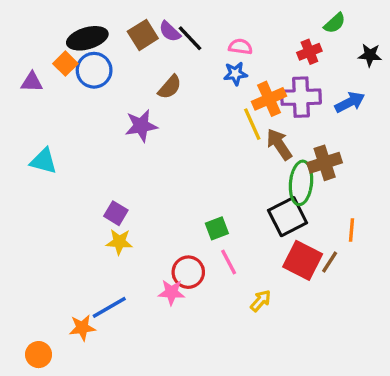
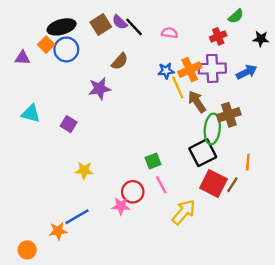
blue star: (235, 74) -> (166, 71), moved
purple square: (116, 213) -> (69, 124), moved
yellow arrow: (261, 301) -> (184, 212), size x1.6

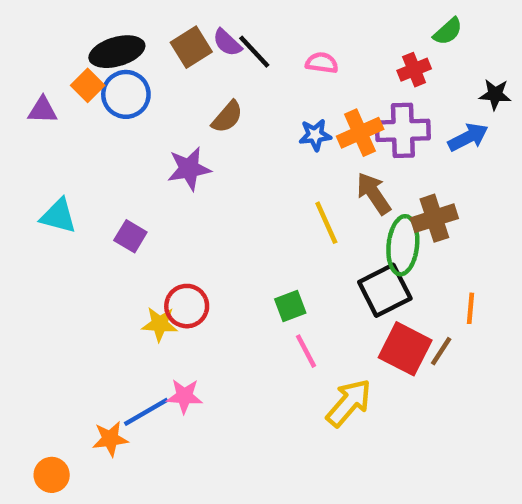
black star: (261, 39) -> (495, 94), moved
yellow line: (178, 87) -> (326, 223), moved
red circle: (133, 192) -> (187, 306), moved
pink star: (121, 206) -> (184, 396), moved

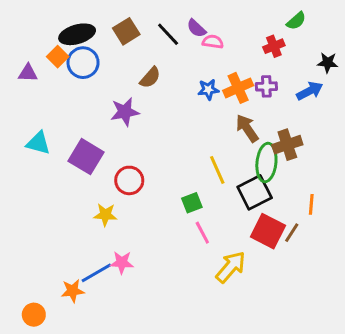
purple semicircle: (227, 43) -> (196, 28), moved
purple cross: (403, 130) -> (266, 86), size x0.6
yellow line: (326, 223) -> (217, 170), moved
purple square: (130, 236) -> (86, 157), size x1.6
red circle: (187, 306) -> (129, 180), moved

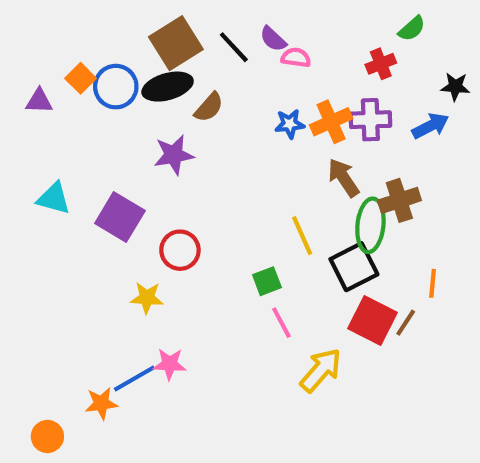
brown square: (126, 31) -> (176, 43), size x1.4
black ellipse: (77, 34) -> (168, 87), moved
purple cross: (266, 86) -> (370, 120), size x1.4

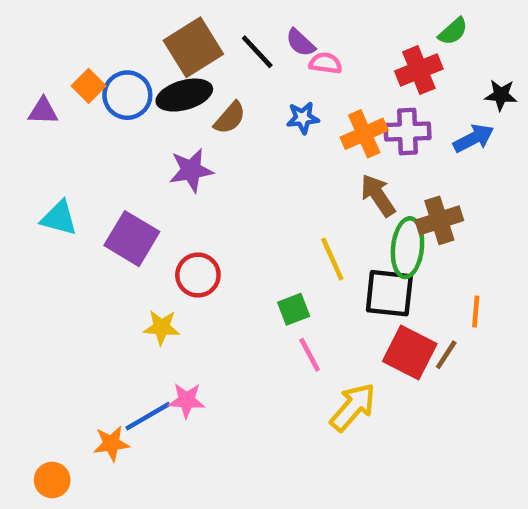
red cross: (381, 64) -> (419, 70), size x1.4
blue star: (290, 124) -> (303, 118), moved
black square: (354, 267) -> (389, 293), turned 33

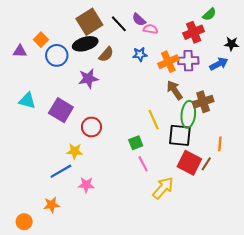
blue circle: (127, 95) -> (57, 55), moved
blue line: (148, 416) -> (61, 171), moved

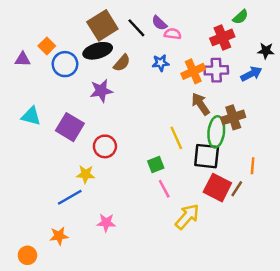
pink star: (86, 185) -> (106, 223), moved

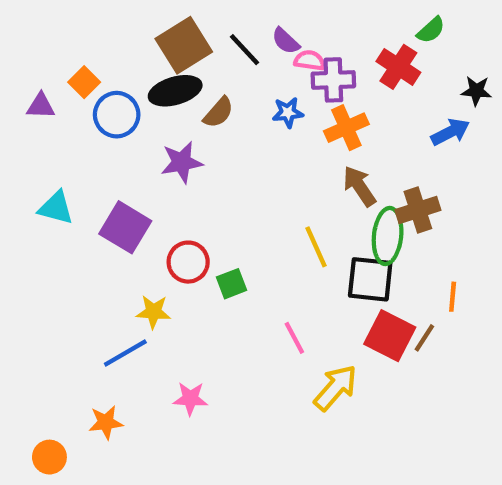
red cross: (222, 37) -> (398, 67), turned -35
purple cross: (216, 70) -> (333, 80), moved
green square: (156, 165) -> (231, 284), moved

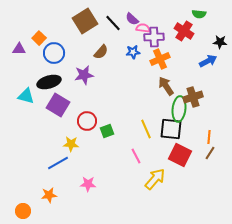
green semicircle: (431, 30) -> (199, 14), turned 48
black ellipse: (175, 91) -> (49, 82), moved
yellow line: (316, 247) -> (146, 129), moved
brown line: (424, 338) -> (210, 153), moved

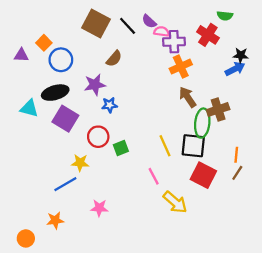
brown square: (85, 21) -> (96, 24), turned -30
black star: (220, 42) -> (241, 55), moved
blue star: (133, 52) -> (110, 105), moved
yellow arrow: (155, 179) -> (175, 202), turned 90

